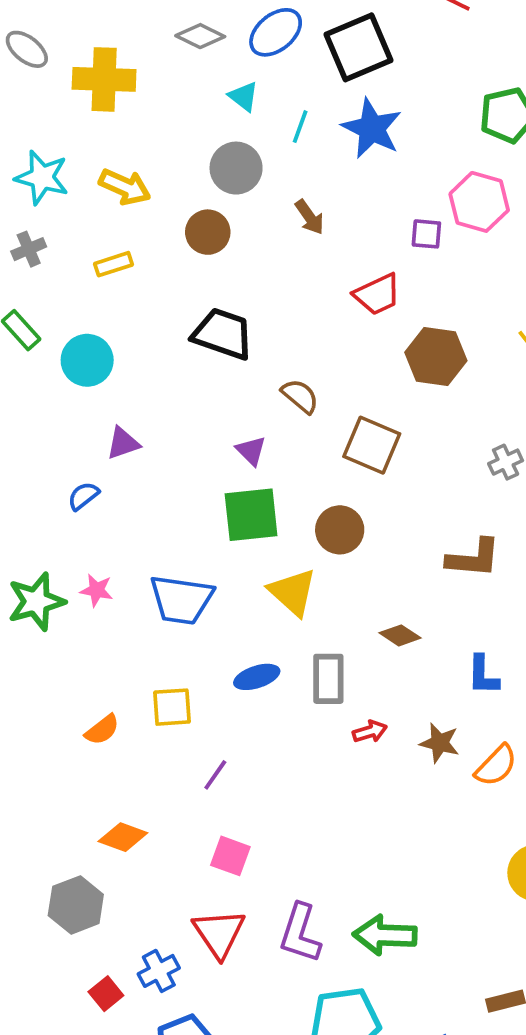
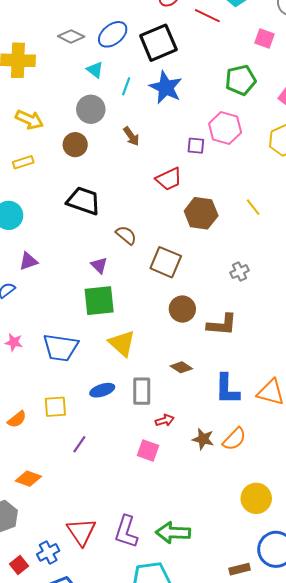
brown circle: (340, 530) -> (182, 309), moved
blue L-shape: (483, 675) -> (227, 389), size x1.4
brown star: (440, 743) -> (203, 439), moved
pink square: (230, 856) -> (148, 451), moved

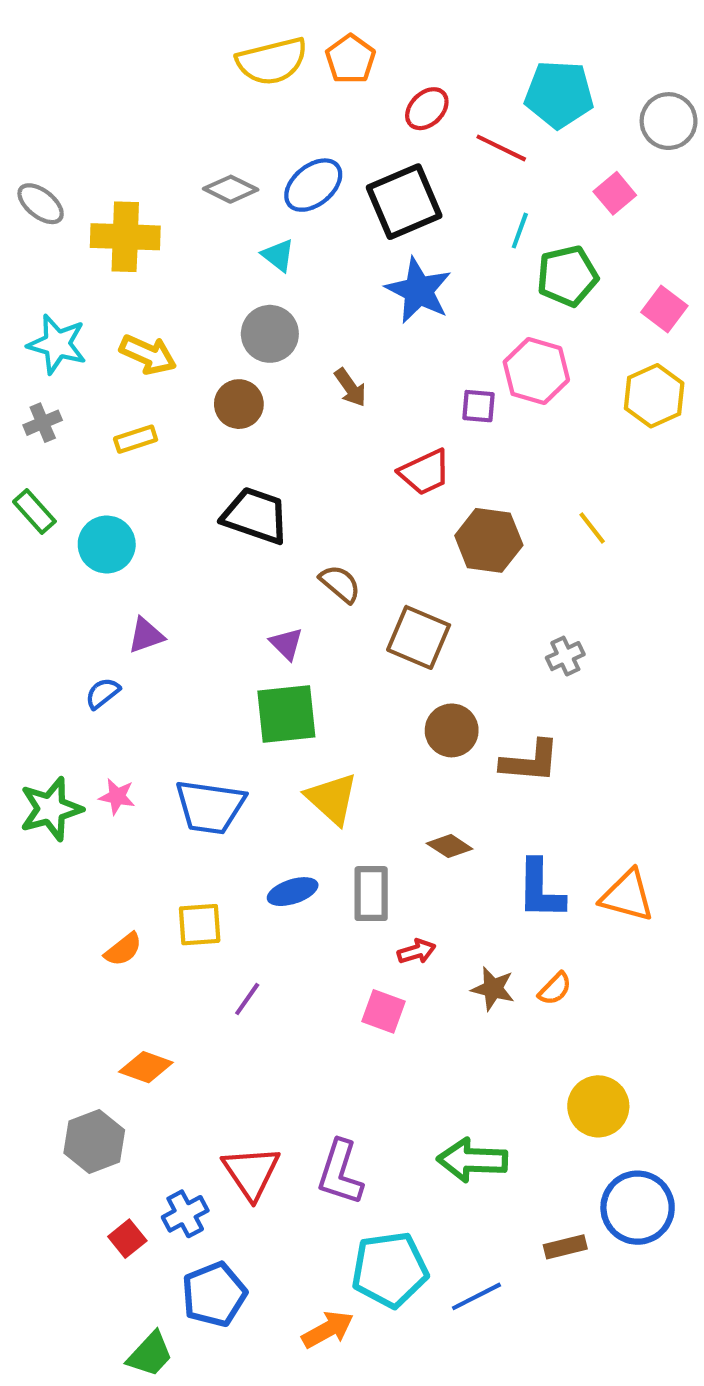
pink square: (265, 39) -> (615, 193), turned 30
cyan line: (126, 86) -> (520, 231), moved
orange semicircle: (234, 439) -> (555, 989), size x0.7
green arrow: (173, 533) -> (472, 1160), moved

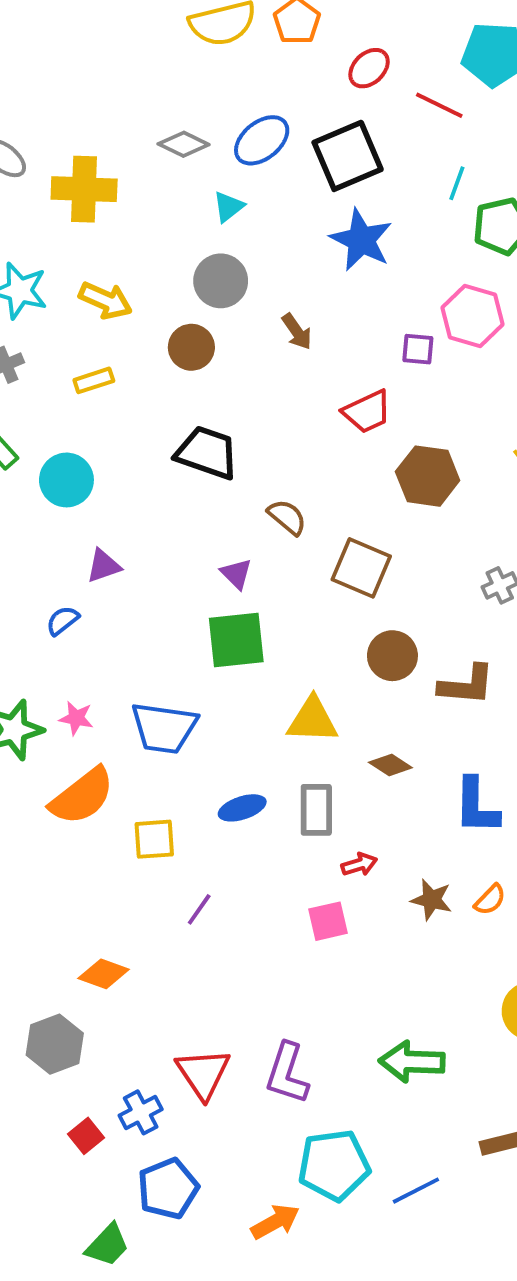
cyan triangle: (278, 255) -> (228, 207), turned 44
yellow triangle: (332, 799) -> (312, 720), moved, turned -40
orange semicircle: (123, 949) -> (82, 796), moved, size x1.8
pink square: (383, 1011) -> (328, 921), turned -33

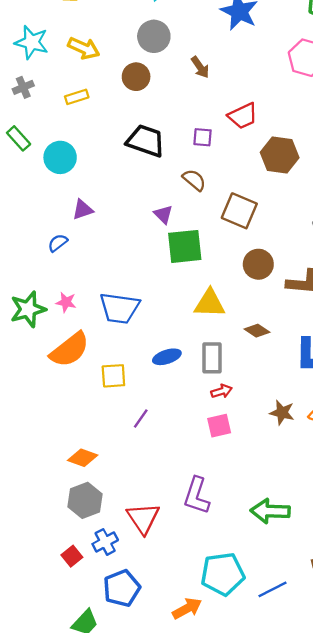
purple square: (418, 349) -> (203, 137), moved
green square: (236, 640) -> (185, 246), moved
red arrow: (359, 865) -> (221, 391), moved
gray hexagon: (55, 1044) -> (85, 500), moved
purple L-shape: (287, 1073) -> (197, 496), moved

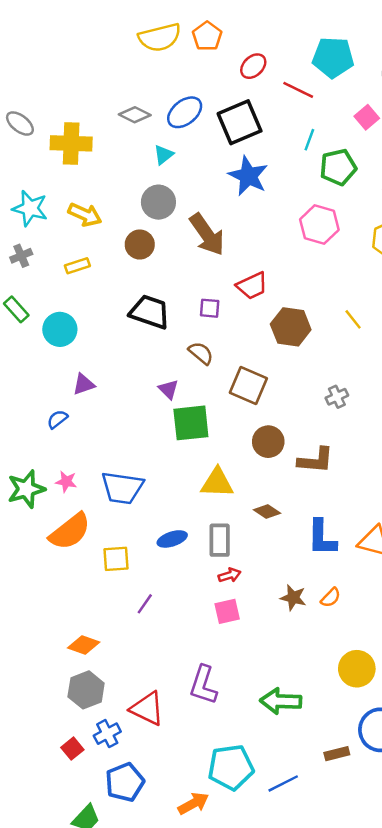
brown arrow: (200, 67) -> (207, 235), size x1.8
red triangle: (143, 518) -> (147, 709), turned -30

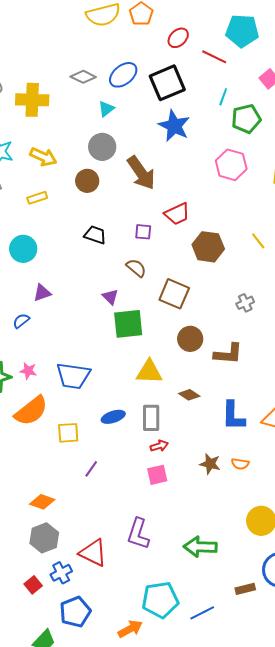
black trapezoid: (150, 312) -> (95, 235), size x0.7
orange semicircle: (331, 598) -> (240, 464), turned 54

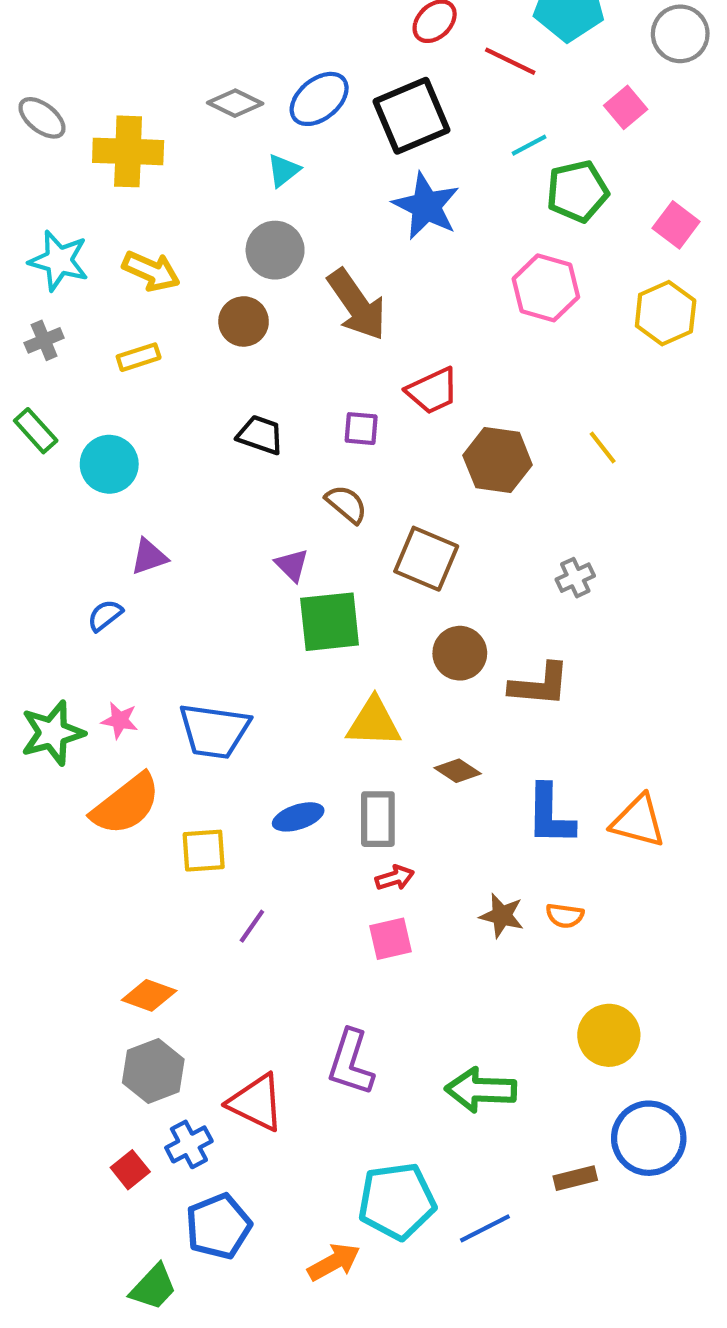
cyan line: (223, 97) -> (529, 145), turned 42

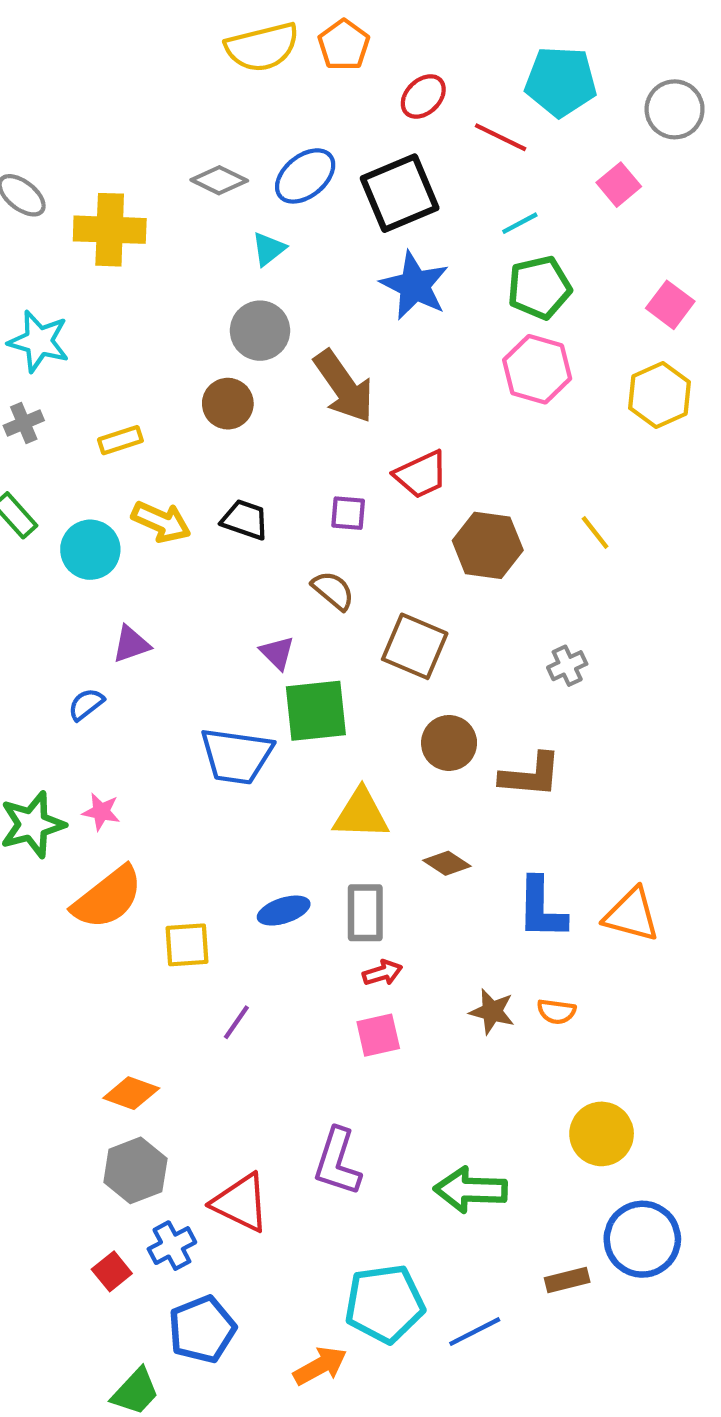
green pentagon: (577, 191) -> (539, 288), moved
yellow arrow: (151, 271) -> (161, 522), moved
blue trapezoid: (214, 731) -> (236, 756), moved

